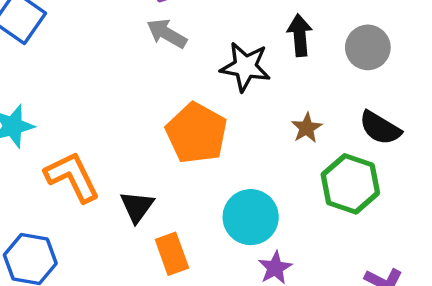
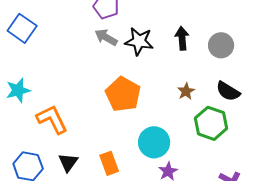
black star: (245, 67) -> (139, 41), moved
black triangle: (137, 207) -> (68, 162), moved

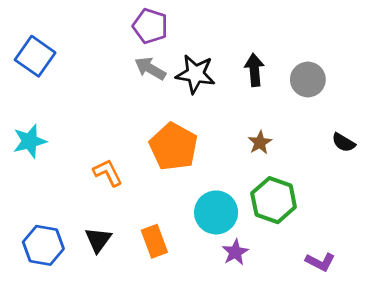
black semicircle: (228, 91) -> (343, 143), moved, size x0.7
orange L-shape: (52, 119) -> (108, 173), moved, size x0.7
green hexagon: (211, 123) -> (274, 200), moved

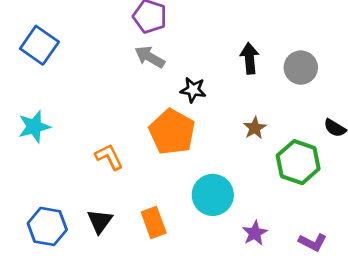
black star: (195, 74) -> (193, 90), moved, size x0.7
green hexagon: (274, 200) -> (298, 162), moved
purple star: (235, 252) -> (255, 233), moved

